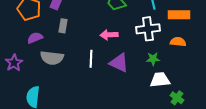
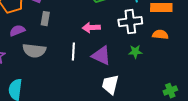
white trapezoid: (160, 80) -> (110, 85), moved, turned -70
green cross: (177, 98) -> (170, 91), moved, turned 32

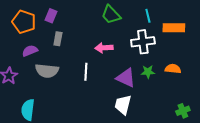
orange semicircle: (160, 35) -> (173, 69), moved
purple triangle: (101, 56) -> (126, 78), moved

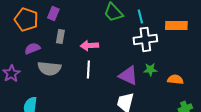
cyan line: (148, 16) -> (140, 16), moved
pink arrow: (104, 48) -> (89, 45), moved
orange semicircle: (173, 69) -> (175, 79), moved

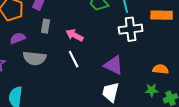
pink arrow: (89, 45) -> (75, 35), turned 30
white line: (88, 69) -> (74, 59), turned -30
green star: (150, 69) -> (152, 90), moved

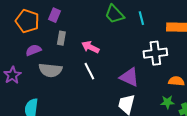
white cross: (131, 29) -> (155, 53), moved

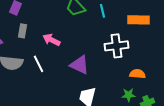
white line: (89, 71) -> (38, 64), moved
purple triangle: (129, 77) -> (80, 65), moved

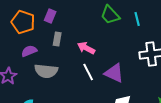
white line: (38, 64) -> (88, 72), moved

